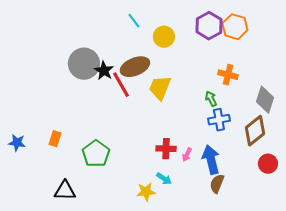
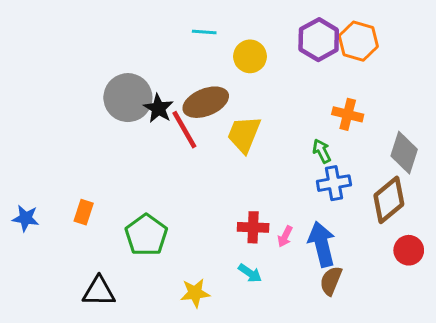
cyan line: (134, 21) -> (204, 32), turned -49
yellow star: (146, 192) -> (195, 293), moved

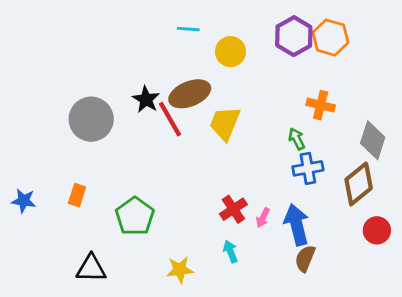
gray circle: (128, 98) -> (91, 119), moved
red cross: (253, 227) -> (233, 209), turned -36
cyan arrow: (250, 273) -> (230, 251), turned -145

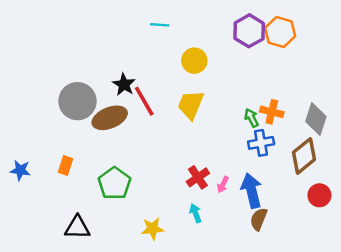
yellow circle: (230, 52) -> (194, 61), moved
brown ellipse: (190, 94) -> (110, 118), moved
orange cross: (321, 105) -> (272, 112), moved

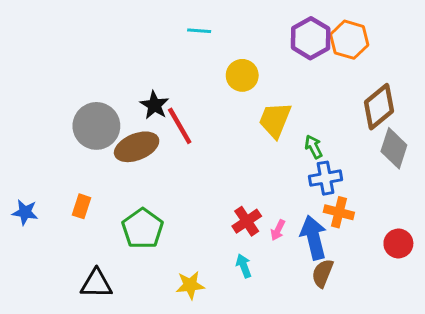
yellow trapezoid: (191, 105) -> (275, 120), moved
orange cross: (272, 112) -> (339, 212), moved
brown diamond: (304, 156) -> (379, 107), moved

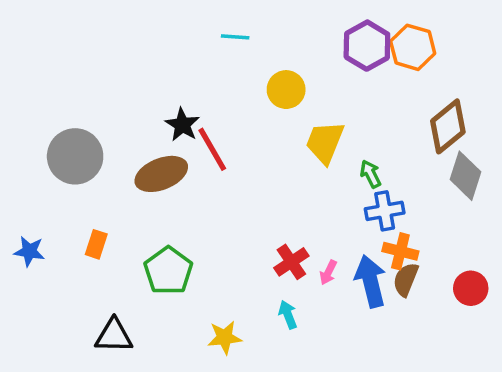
gray circle: (96, 126) -> (75, 156), moved
brown semicircle: (323, 273) -> (406, 279), moved

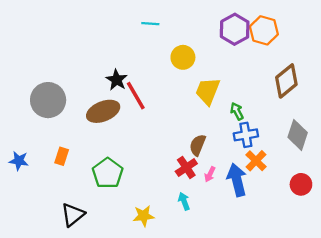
gray diamond: (465, 176) -> (298, 135), moved
orange cross: (400, 251) -> (256, 161), turned 30
brown semicircle: (406, 279) -> (198, 145), moved
black triangle: (114, 336) -> (73, 215), turned -40

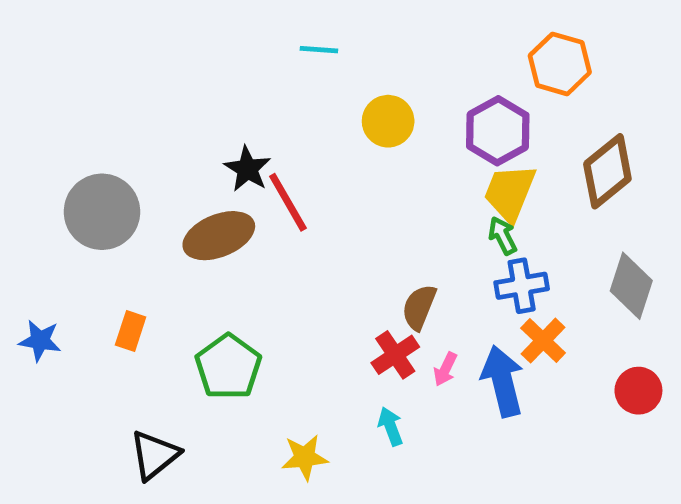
purple hexagon: (235, 29) -> (498, 131), moved
yellow trapezoid: (208, 91) -> (510, 193), moved

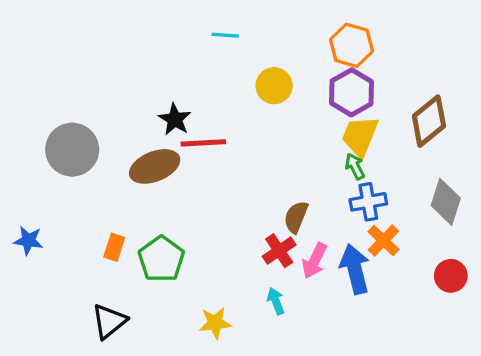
orange hexagon: (560, 64) -> (352, 45), moved
red line: (288, 202) -> (203, 143), turned -63
orange rectangle: (131, 331) -> (114, 247), moved
pink arrow: (445, 369) -> (314, 261), size x1.5

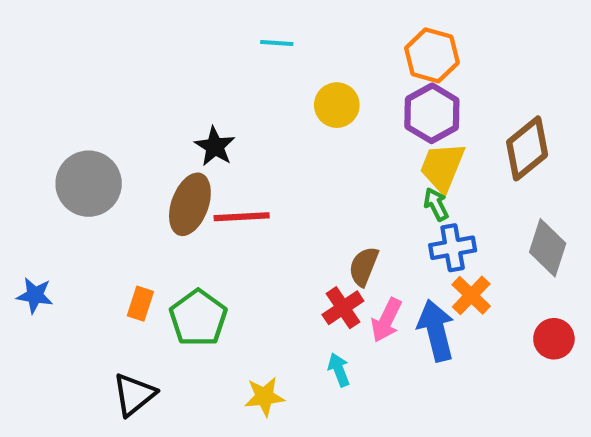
red line: (203, 143) -> (242, 217), moved
brown ellipse: (155, 166) -> (190, 204), turned -48

